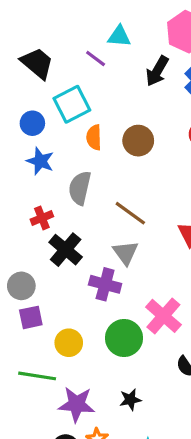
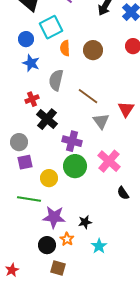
gray triangle: (126, 253) -> (101, 121), moved
green circle: (124, 338) -> (75, 166), moved
black star: (130, 400) -> (85, 222), moved

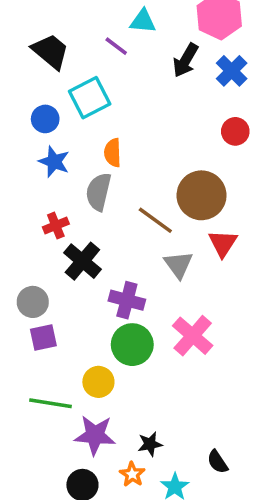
orange semicircle: (65, 48) -> (113, 153), moved
brown circle: (93, 50) -> (202, 195), moved, size x1.4
yellow circle: (49, 178) -> (98, 382), moved
black semicircle: (123, 193) -> (218, 462), moved
orange star: (67, 239) -> (132, 474), moved

